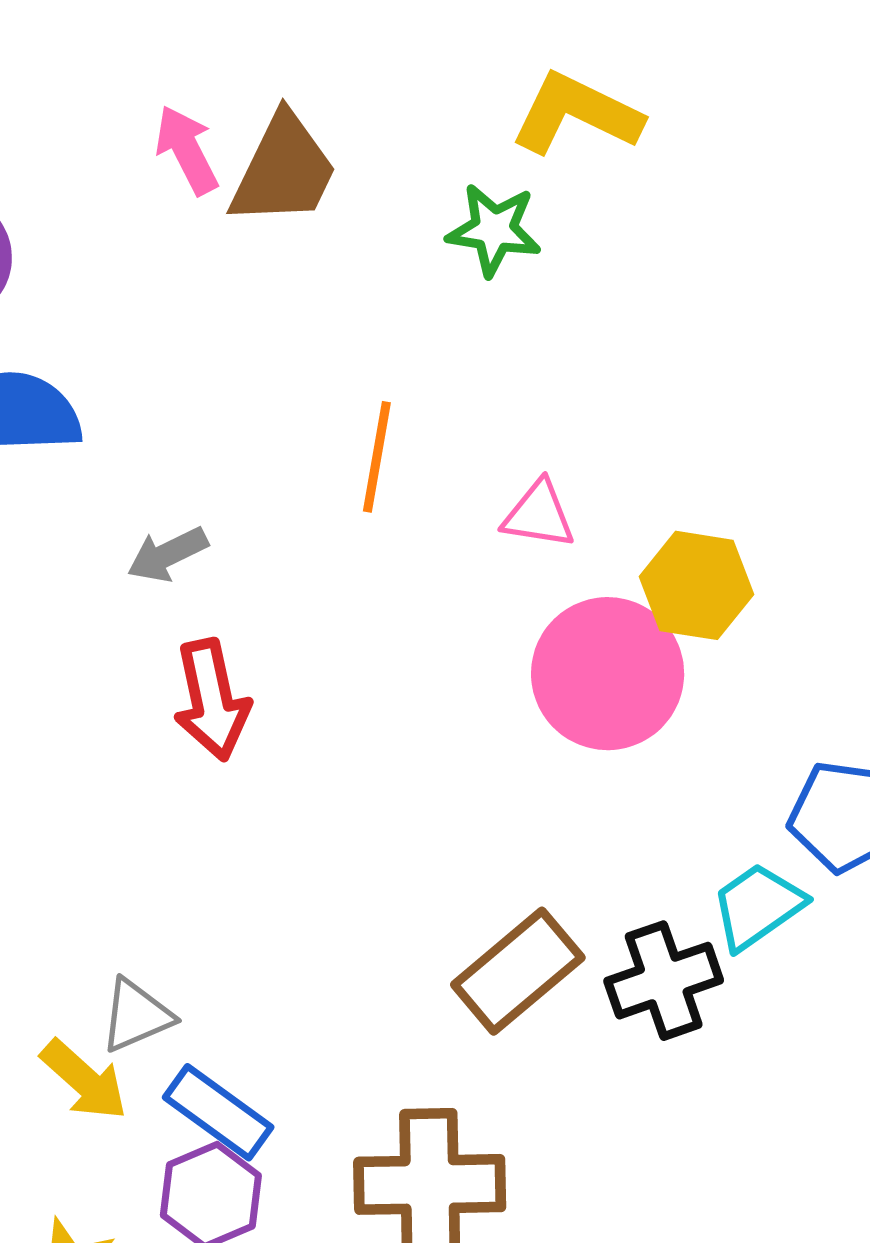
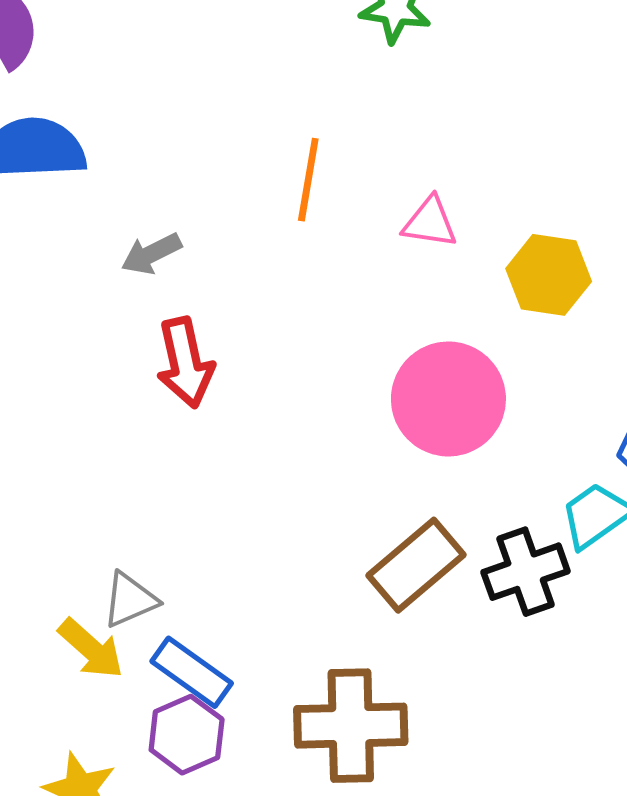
pink circle: (608, 674) -> (448, 399), moved

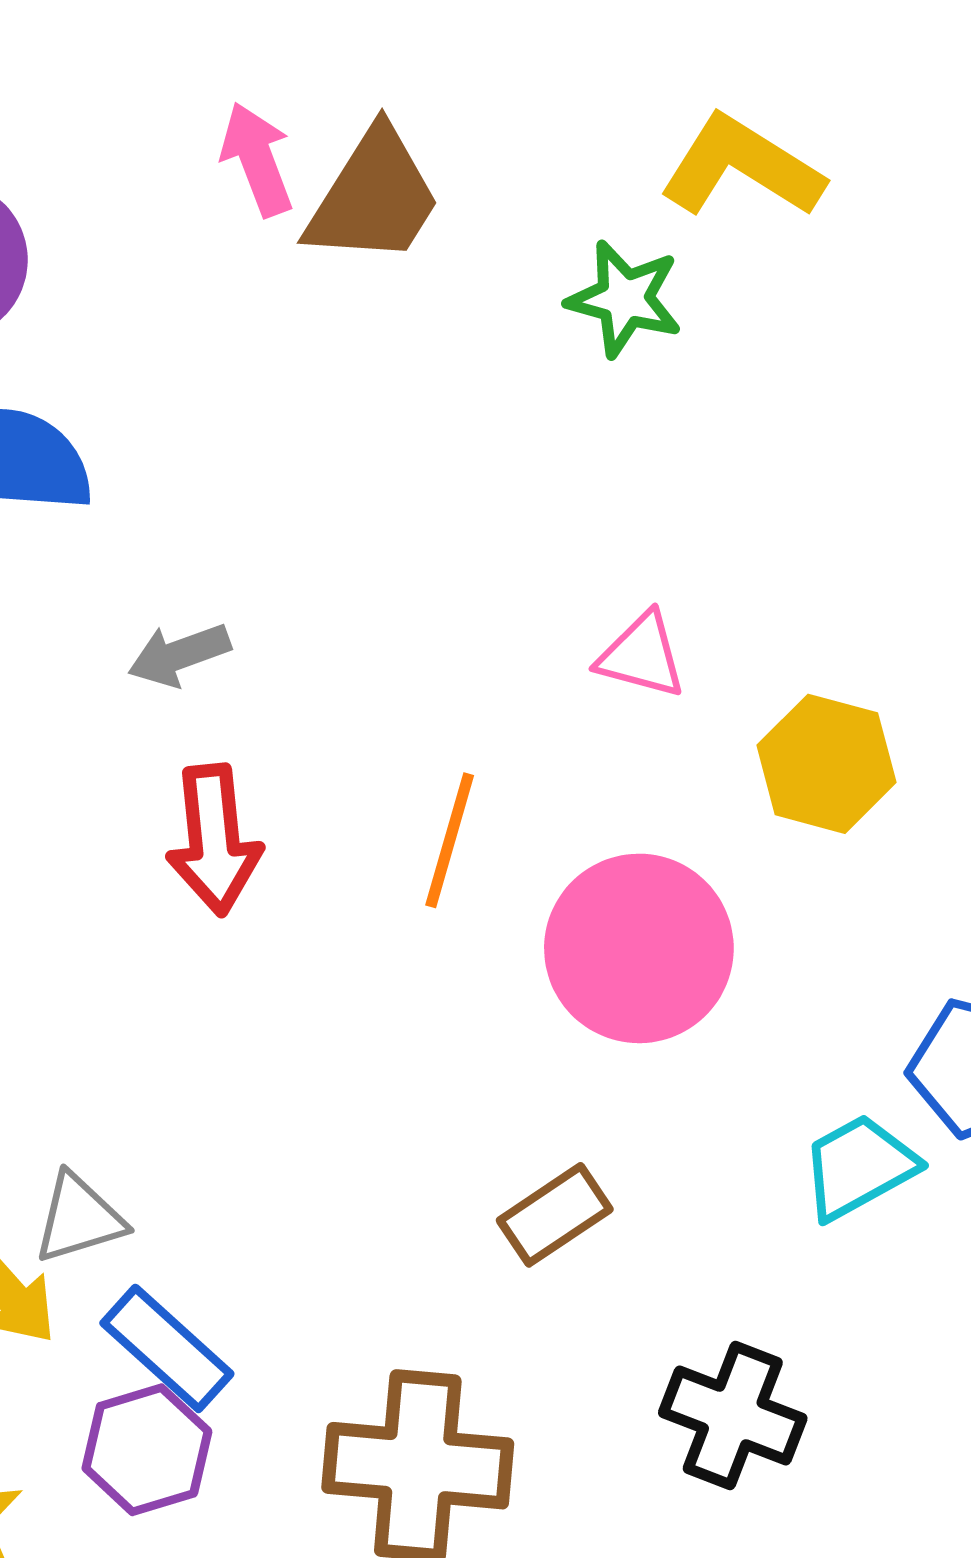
orange line: (308, 180) -> (450, 840), moved
brown rectangle: (416, 565) -> (555, 1215), size x0.7
black cross: (526, 572) -> (733, 1416), moved, turned 34

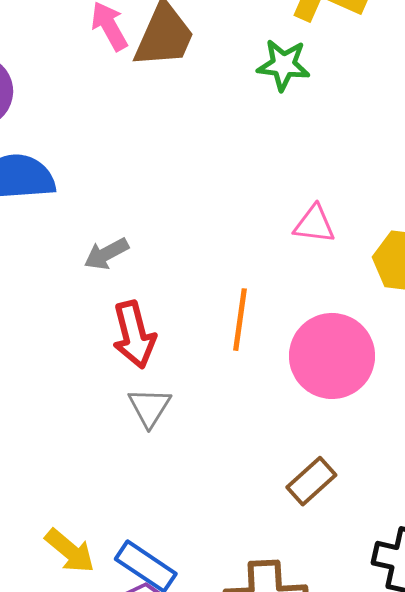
gray triangle: (79, 1218) -> (149, 407), moved, turned -33

